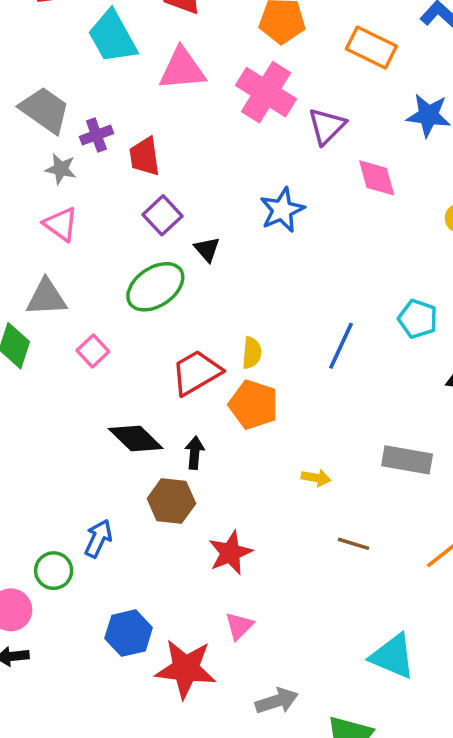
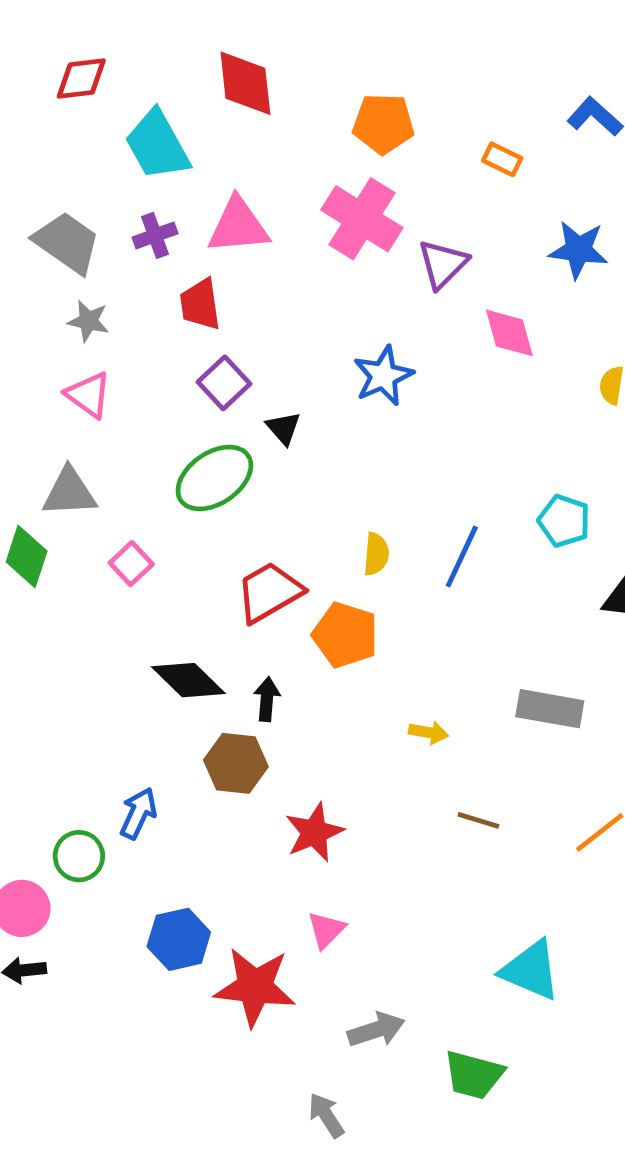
orange rectangle: (371, 48) -> (502, 159), size x0.6
pink triangle: (182, 69) -> (238, 226), moved
purple cross: (96, 135) -> (155, 235), moved
yellow semicircle: (252, 353) -> (376, 554), moved

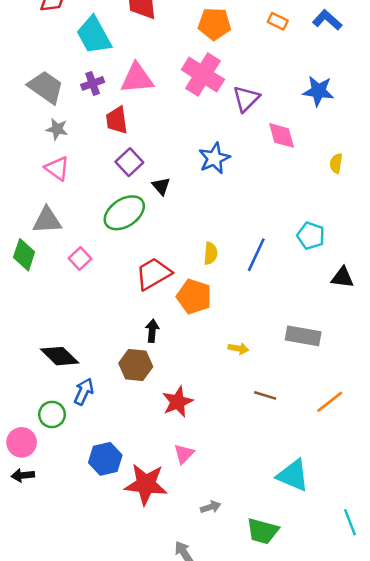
orange rectangle: (502, 159) -> (278, 21), moved
black diamond: (188, 680) -> (60, 356), moved
gray arrow: (376, 1030) -> (211, 507), size x0.7

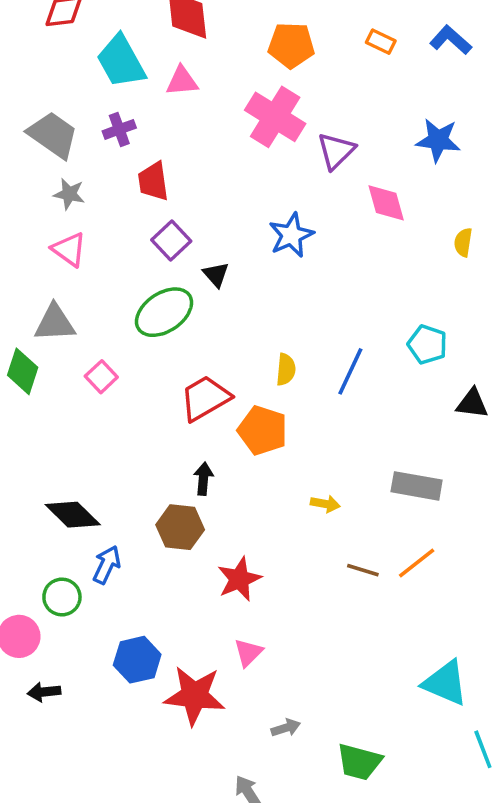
pink triangle: (137, 78) -> (182, 81), moved, size x0.7
orange line: (330, 402) -> (417, 563), moved
black arrow: (23, 475) -> (44, 692), moved
cyan triangle: (293, 475) -> (445, 683), moved

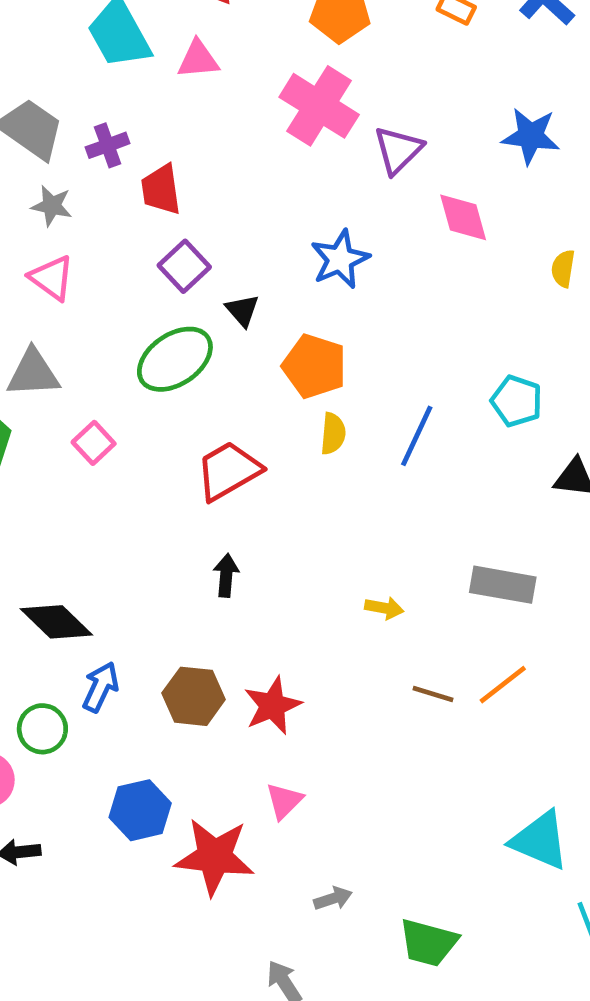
purple cross: (119, 129) -> (108, 145), moved
orange pentagon: (263, 430) -> (314, 366), moved
brown hexagon: (180, 527) -> (194, 696), moved

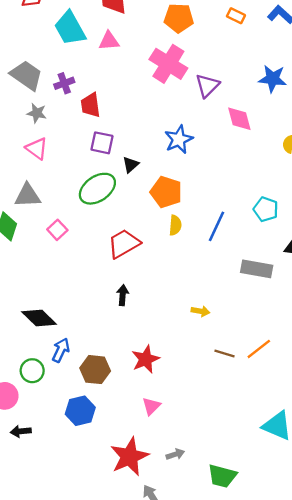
purple square: (184, 266) -> (102, 143), turned -35
black triangle: (242, 310) -> (131, 165), turned 30
gray rectangle: (503, 585) -> (257, 269), moved
brown hexagon: (194, 696) -> (95, 370), moved
red star: (214, 857) -> (129, 457), moved, turned -30

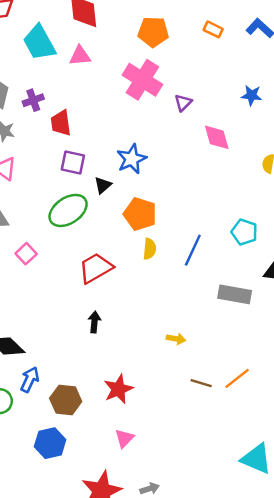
blue star: (273, 79) -> (252, 95), size x0.7
purple triangle: (207, 86) -> (183, 103), size x0.7
blue star: (179, 139) -> (132, 159), moved

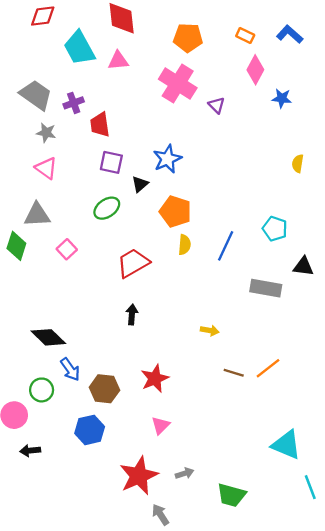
purple triangle: (183, 103) -> (217, 105), turned -30
pink diamond: (217, 137) -> (255, 70), moved, turned 44
green ellipse: (68, 210) -> (107, 208), size x0.7
blue arrow: (30, 380) -> (70, 369), turned 120

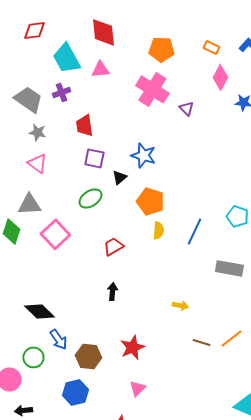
purple cross: (74, 103) -> (61, 92), moved
blue star: (167, 159) -> (143, 155), turned -30
pink square: (67, 249) -> (55, 234), size x1.6
red trapezoid: (133, 263) -> (113, 246), size x0.7

